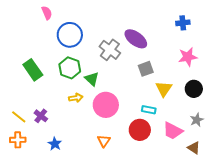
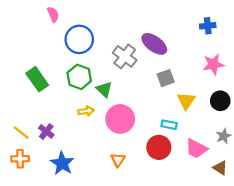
blue star: (55, 144) -> (62, 163), size x1.5

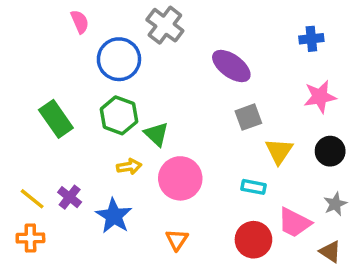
gray cross: (125, 56) -> (165, 25), moved
red circle: (159, 147) -> (253, 240), moved
blue star: (62, 163) -> (114, 216), moved

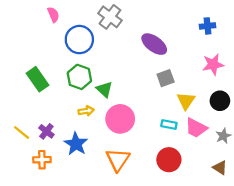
pink trapezoid: (294, 223) -> (196, 128), moved
orange cross: (30, 238) -> (42, 160), moved
orange triangle: (177, 240) -> (118, 160), size x1.6

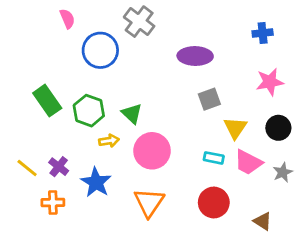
purple ellipse: (154, 44) -> (195, 56), turned -35
green hexagon: (79, 77) -> (89, 111), moved
brown triangle: (220, 168) -> (263, 221), moved

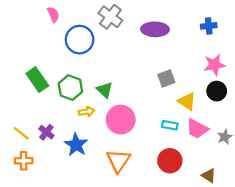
purple ellipse: (195, 56) -> (155, 29), moved
yellow triangle: (235, 128) -> (187, 101), turned -30
black circle: (278, 128) -> (217, 91), moved
orange cross: (53, 203) -> (24, 161), moved

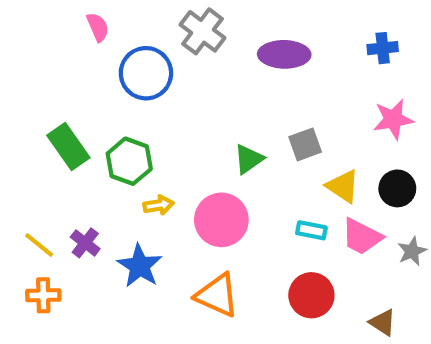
green triangle: (105, 90) -> (249, 159), moved, turned 42
black circle: (217, 91) -> (397, 188), moved
orange triangle: (118, 161) -> (217, 295), turned -40

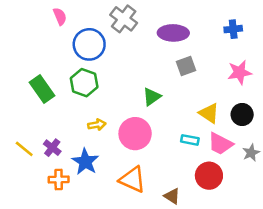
gray square: (305, 144) -> (186, 66), moved
green hexagon: (129, 161) -> (84, 83), moved
orange cross: (43, 295) -> (59, 179), moved
red circle: (311, 295) -> (209, 176), moved
brown triangle: (383, 322) -> (172, 196), moved

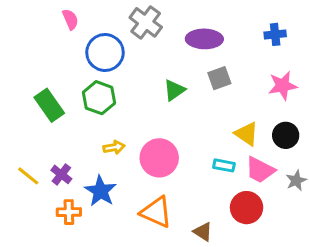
green triangle: (152, 97) -> (174, 90), moved

